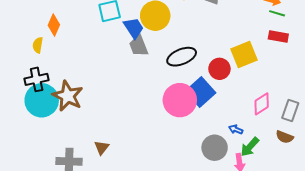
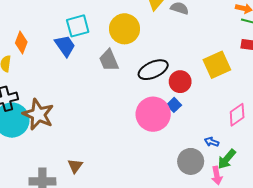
blue trapezoid: (134, 28) -> (65, 46), moved
red circle: (219, 69) -> (180, 82), moved
blue square: (201, 92) -> (174, 105), size x0.5

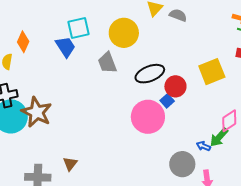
blue square: (174, 105) -> (167, 101), moved
green arrow: (227, 159) -> (219, 137), moved

